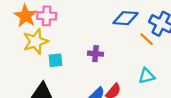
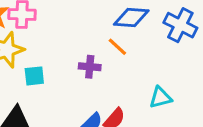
orange line: (147, 39) -> (117, 47), moved

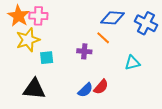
cyan triangle: (160, 98) -> (132, 63), moved

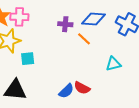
purple cross: (84, 51) -> (65, 24), moved
red semicircle: (101, 87) -> (82, 88), turned 77

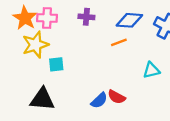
purple cross: (65, 24) -> (86, 17), moved
orange line: (84, 39) -> (119, 42), turned -64

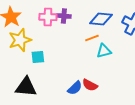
pink cross: (47, 18) -> (48, 17), moved
cyan triangle: (151, 70) -> (104, 51), moved

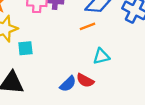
cyan triangle: (104, 51) -> (101, 56), moved

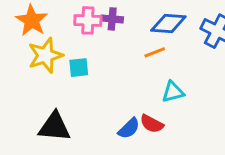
cyan square: (25, 48) -> (79, 68), moved

